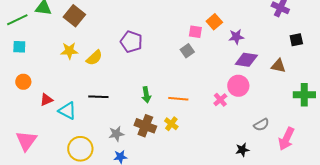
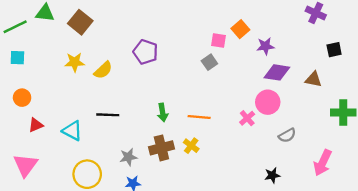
red triangle: (46, 100) -> (36, 125), moved
gray semicircle: (261, 125) -> (287, 135), moved
brown cross: (145, 126) -> (161, 148), turned -35

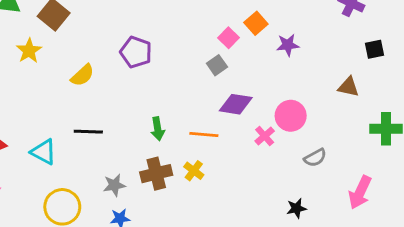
pink square: (219, 40) -> (228, 38), turned 35
yellow star: (75, 62) -> (29, 51), moved, turned -30
purple diamond: (277, 72) -> (236, 104), moved

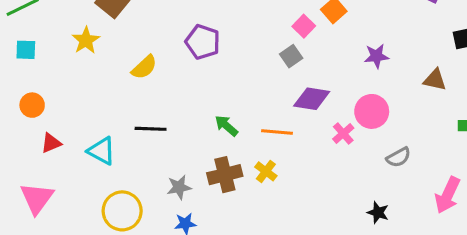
purple star: (288, 45) -> (376, 56), moved
green arrow: (158, 129) -> (226, 126), turned 140
black star: (296, 208) -> (378, 213), turned 30

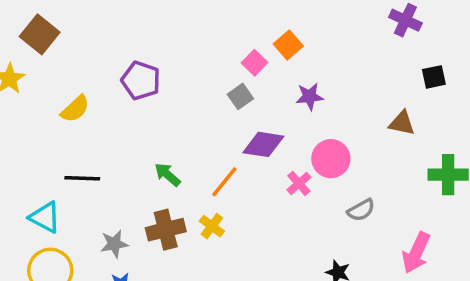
purple star: (376, 56) -> (310, 96), moved
orange line: (277, 132) -> (224, 182), turned -56
cyan triangle: (102, 151) -> (45, 217), moved

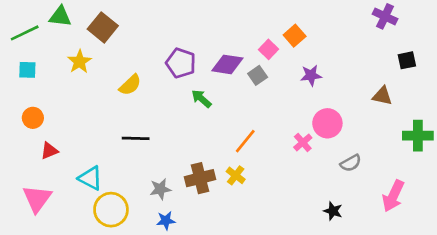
purple diamond: (263, 144) -> (227, 64), moved
green arrow: (167, 175) -> (201, 99), moved
cyan triangle: (45, 217) -> (90, 178), moved

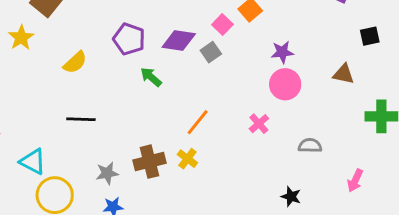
purple star: (311, 75) -> (282, 52), moved
pink circle: (327, 123) -> (285, 84), moved
gray semicircle: (351, 163) -> (310, 146), turned -150
pink arrow: (393, 196) -> (355, 181), size x0.7

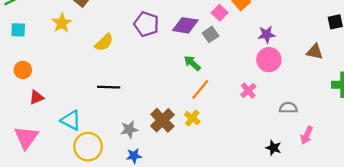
green arrow: (151, 77) -> (192, 63), moved
brown cross: (150, 162) -> (162, 120), turned -30
pink arrow: (355, 181) -> (307, 135), moved

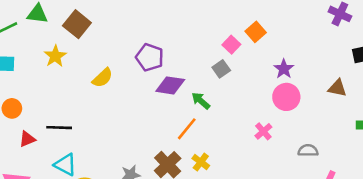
purple diamond: (185, 25) -> (170, 85), moved
purple star: (267, 34) -> (284, 69), turned -30
black line: (109, 87) -> (59, 128), moved
orange line: (200, 89) -> (187, 129), moved

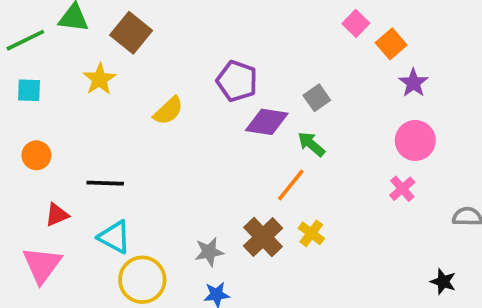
pink square: (231, 45) -> (356, 23), moved
gray square: (221, 69) -> (317, 98), moved
purple star: (284, 69) -> (413, 83), moved
pink circle: (286, 97) -> (415, 140), moved
red triangle: (27, 139) -> (57, 215), moved

